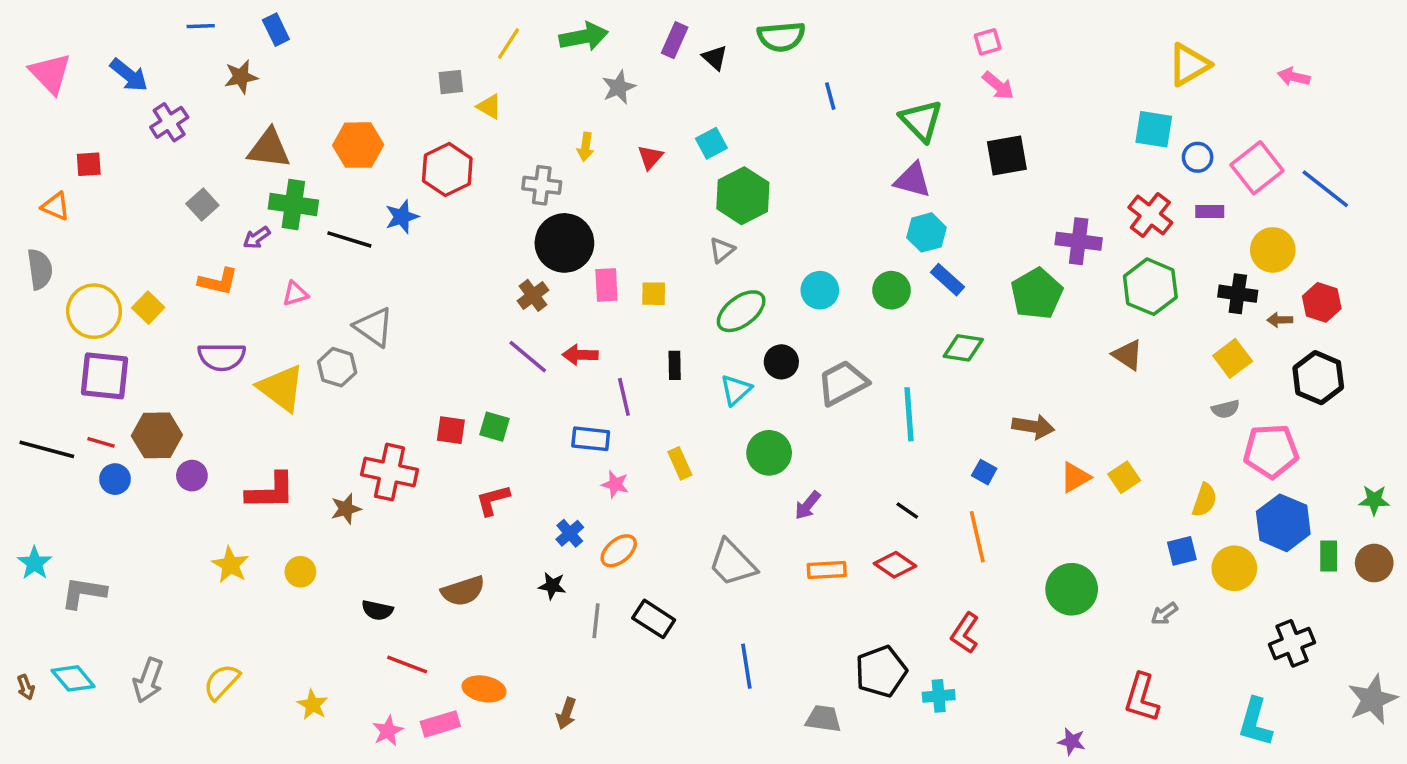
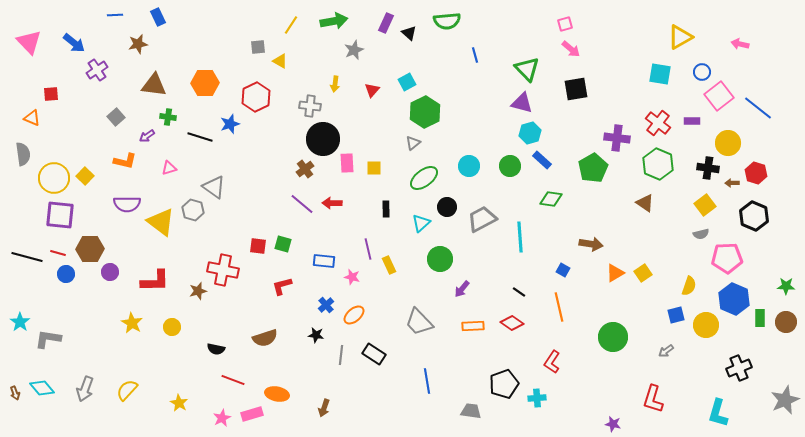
blue circle: (1198, 157) -> (702, 72), moved
green cross: (293, 204) -> (168, 117), size x0.6
purple line: (624, 397) -> (368, 249), moved
blue rectangle: (591, 439) -> (324, 261), moved

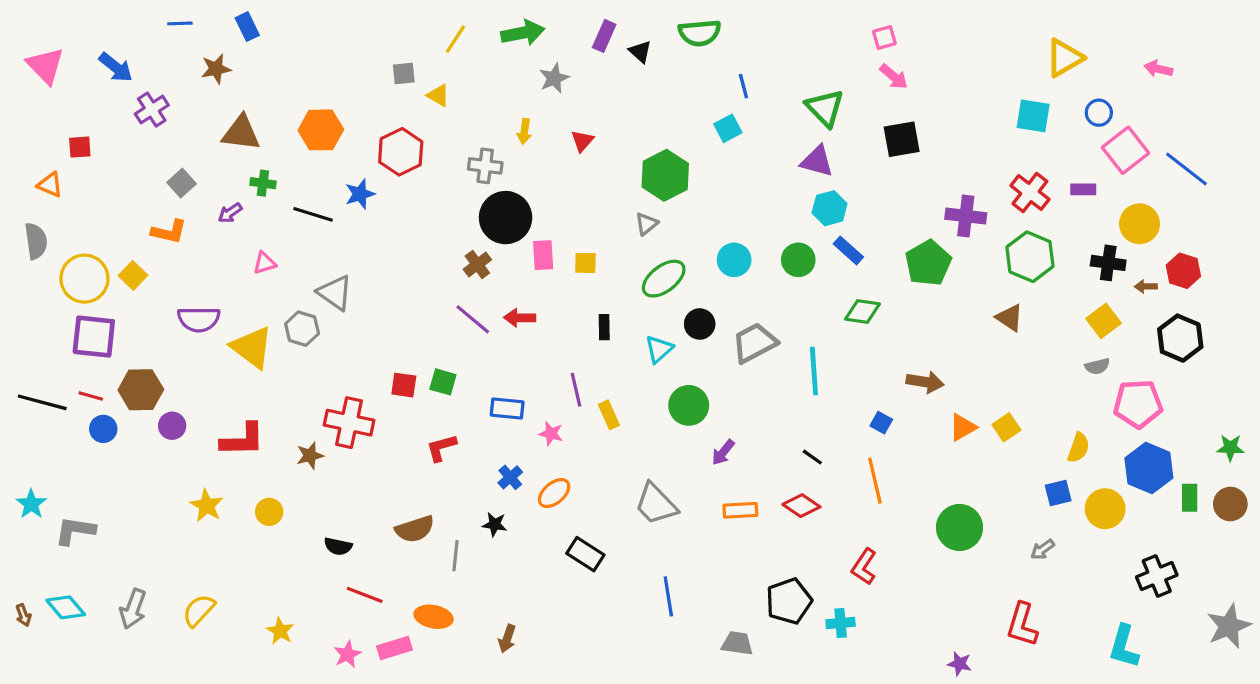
cyan square: (407, 82) -> (728, 128), moved
orange L-shape: (125, 161) -> (169, 232), moved
gray line: (341, 355) -> (455, 556), moved

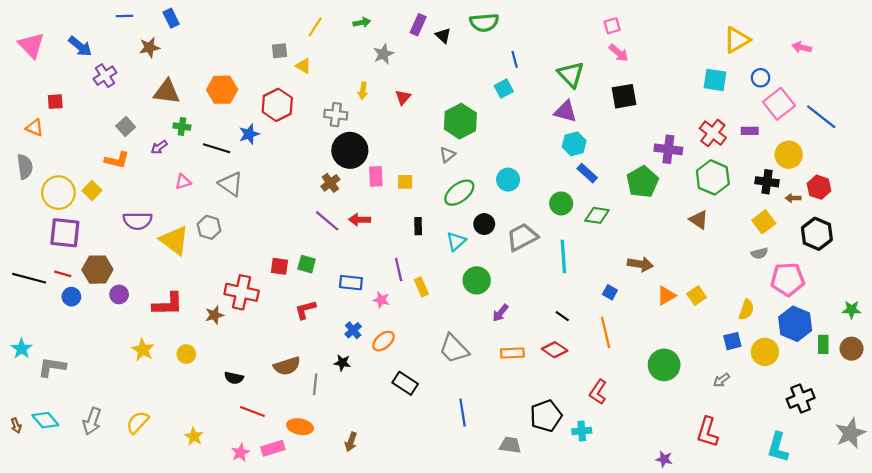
green arrow: (523, 33) -> (362, 23), size x0.6
green circle: (798, 260) -> (561, 203), moved
gray triangle: (335, 293) -> (231, 184), moved

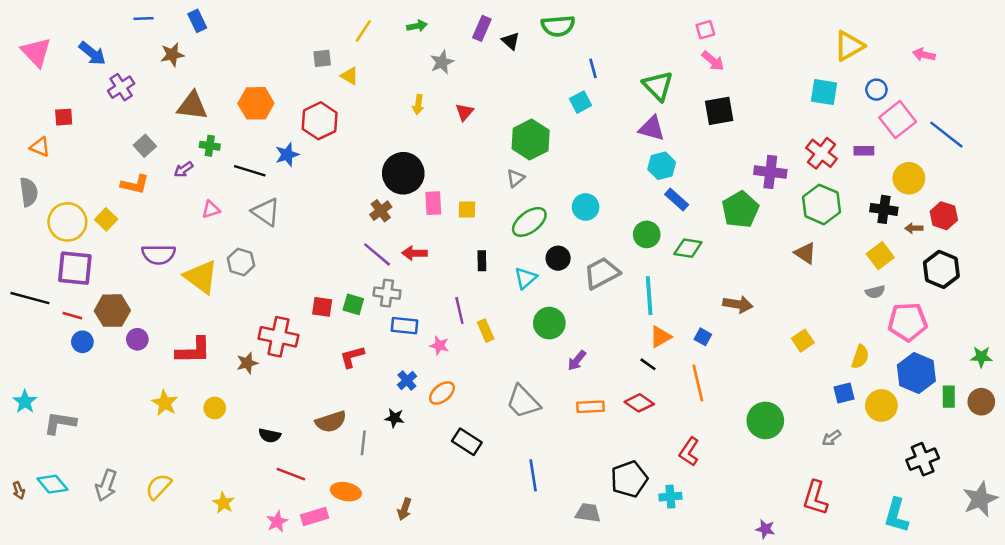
gray cross: (336, 115) -> (387, 293), moved
black line: (29, 278) -> (30, 298), moved
orange triangle: (666, 296) -> (660, 337), moved

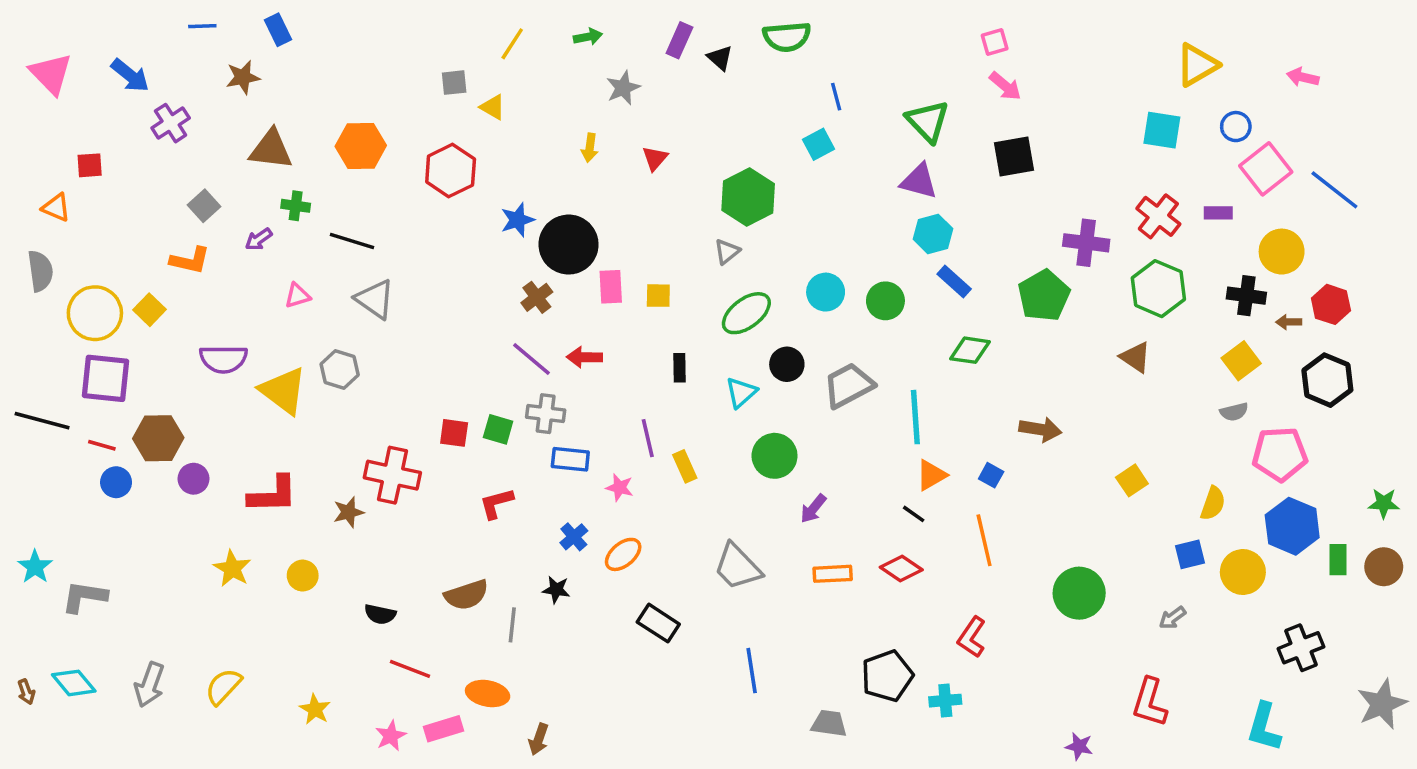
blue star: (287, 155) -> (517, 220), moved
green circle: (647, 234) -> (885, 301), moved
brown arrow: (404, 509) -> (539, 739), moved

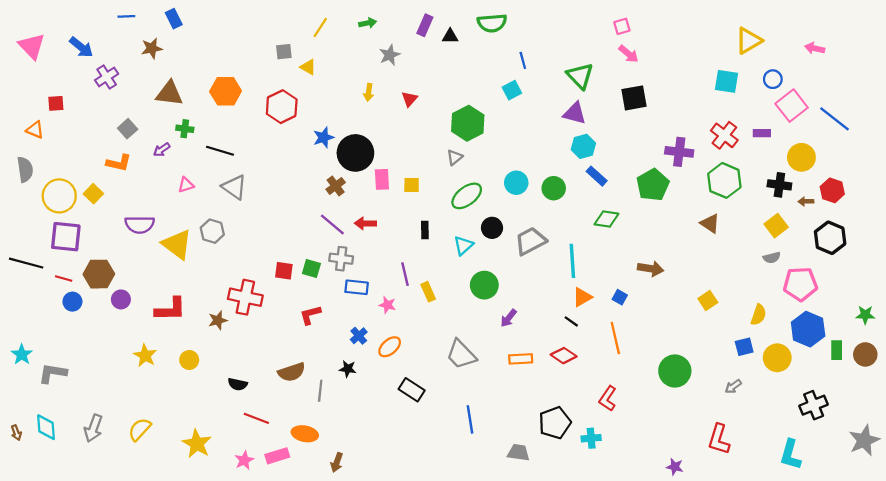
black triangle: (720, 58) -> (450, 36), turned -42
cyan diamond: (74, 683) -> (46, 427), turned 36
yellow star: (315, 709) -> (197, 444), size x1.5

